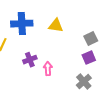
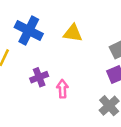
blue cross: (22, 24) -> (29, 30), turned 30

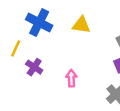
purple cross: (39, 77) -> (34, 67), moved, turned -35

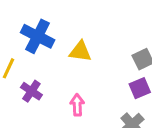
yellow triangle: (81, 25) -> (80, 52), moved

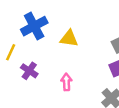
blue cross: (38, 36) -> (34, 26), turned 35

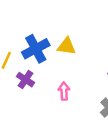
blue cross: (34, 26) -> (36, 49), moved

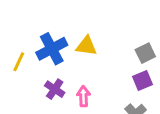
purple cross: (25, 80) -> (55, 89), moved

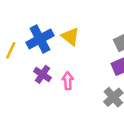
yellow triangle: (86, 46) -> (70, 36), turned 30

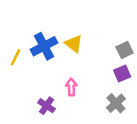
purple cross: (42, 74) -> (47, 106), moved

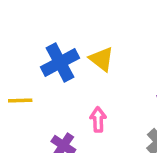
yellow line: (16, 57) -> (20, 101), moved, turned 63

